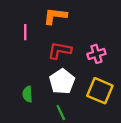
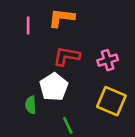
pink line: (25, 32) -> (28, 25), moved
white pentagon: (62, 82) -> (54, 87), moved

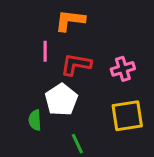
pink line: (28, 25) -> (45, 51), moved
yellow square: (111, 101) -> (127, 116), turned -32

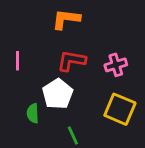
pink line: (45, 51) -> (18, 61), moved
yellow square: (127, 116) -> (120, 109), turned 32

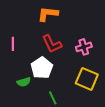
red L-shape: (72, 61) -> (52, 44), turned -125
green semicircle: (33, 113) -> (24, 82), turned -104

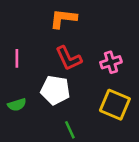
white pentagon: (42, 68) -> (55, 90), turned -30
green semicircle: (24, 82) -> (17, 105), moved

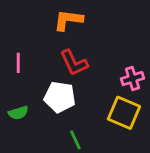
pink cross: (111, 62) -> (133, 79), moved

